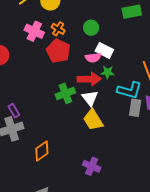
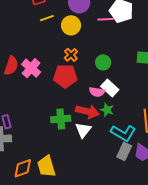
pink cross: (34, 31) -> (31, 68), moved
red pentagon: (58, 51) -> (65, 76), turned 30
yellow trapezoid: (93, 120) -> (46, 166), moved

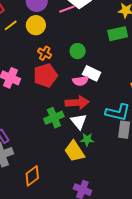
green star: (107, 110) -> (87, 140), moved
yellow trapezoid: (46, 166) -> (74, 151), moved

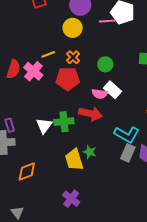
yellow line: (11, 25) -> (48, 54), moved
white triangle: (79, 121) -> (44, 126), moved

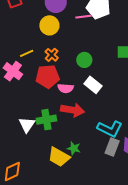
pink semicircle: (100, 94) -> (66, 88), moved
yellow trapezoid: (74, 160) -> (59, 157), turned -40

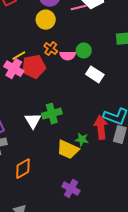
yellow line: (27, 53) -> (19, 56), moved
red pentagon: (48, 77) -> (34, 67), moved
pink semicircle: (66, 88) -> (68, 56), moved
red arrow: (72, 110) -> (101, 127), moved, turned -100

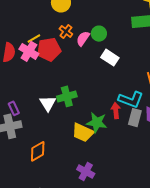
pink semicircle: (68, 56) -> (83, 38), turned 126
red arrow: (101, 127) -> (116, 111), size x0.7
green star: (82, 139) -> (97, 123), size x1.5

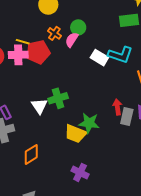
green circle: (99, 34) -> (78, 27), moved
yellow line: (34, 38) -> (23, 42), turned 48
pink cross: (29, 51) -> (18, 55), turned -30
cyan L-shape: (131, 100) -> (120, 55), moved
red arrow: (116, 111) -> (117, 107), moved

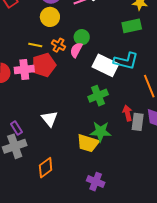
yellow line: (23, 42) -> (35, 45), moved
white rectangle: (99, 58) -> (105, 65), size x1.4
green cross: (58, 98) -> (98, 96), moved

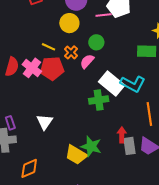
green circle: (82, 37) -> (96, 42), moved
pink cross: (24, 69) -> (32, 68), turned 30
green cross: (98, 96) -> (99, 100), moved
gray rectangle: (138, 122) -> (129, 146), turned -30

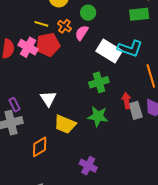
green cross: (99, 100) -> (99, 82), moved
yellow trapezoid: (76, 155) -> (65, 124), moved

